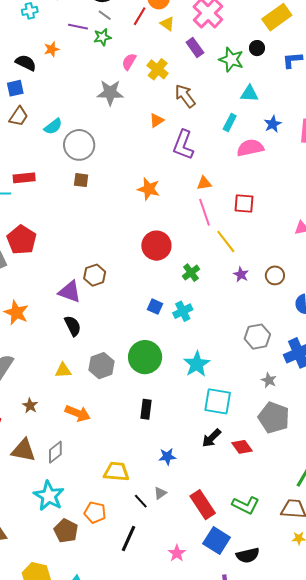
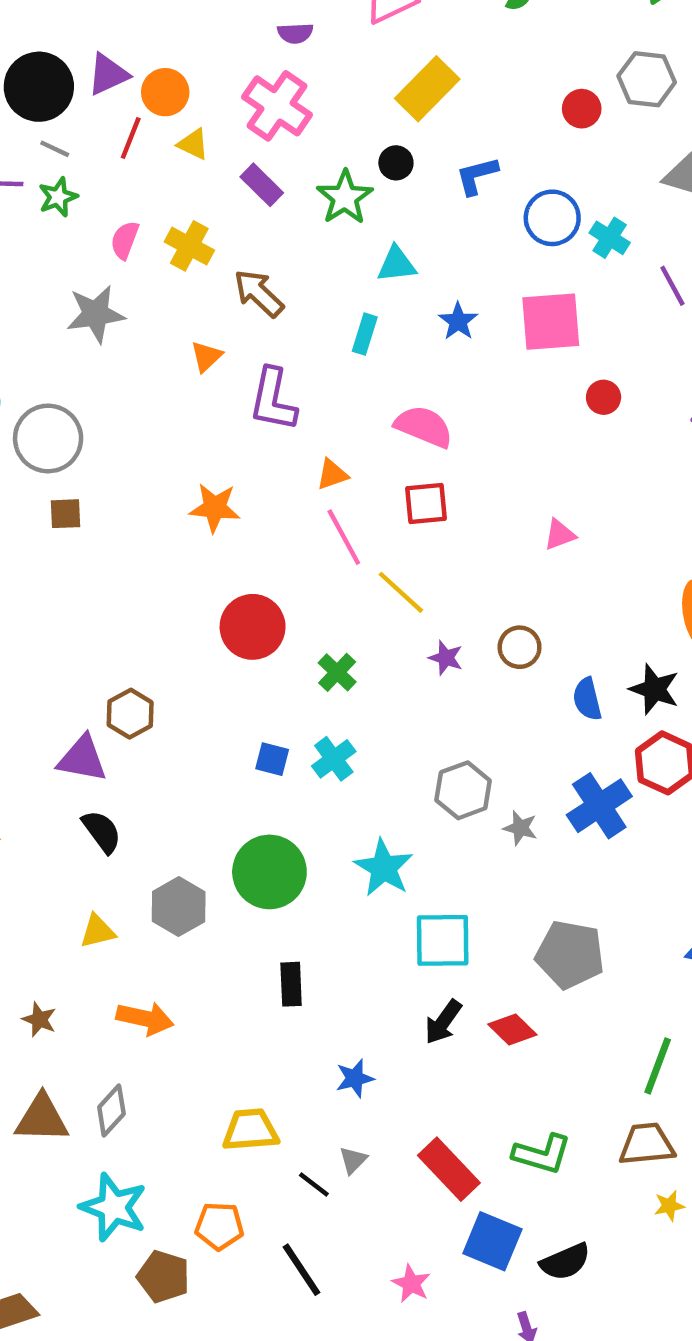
green star: (231, 60) -> (345, 197), turned 30
pink semicircle: (250, 148) -> (424, 427), moved, turned 44
gray hexagon: (257, 337) -> (463, 790), moved
gray star: (269, 380) -> (520, 828), moved
black line: (129, 538) -> (302, 1270), turned -48

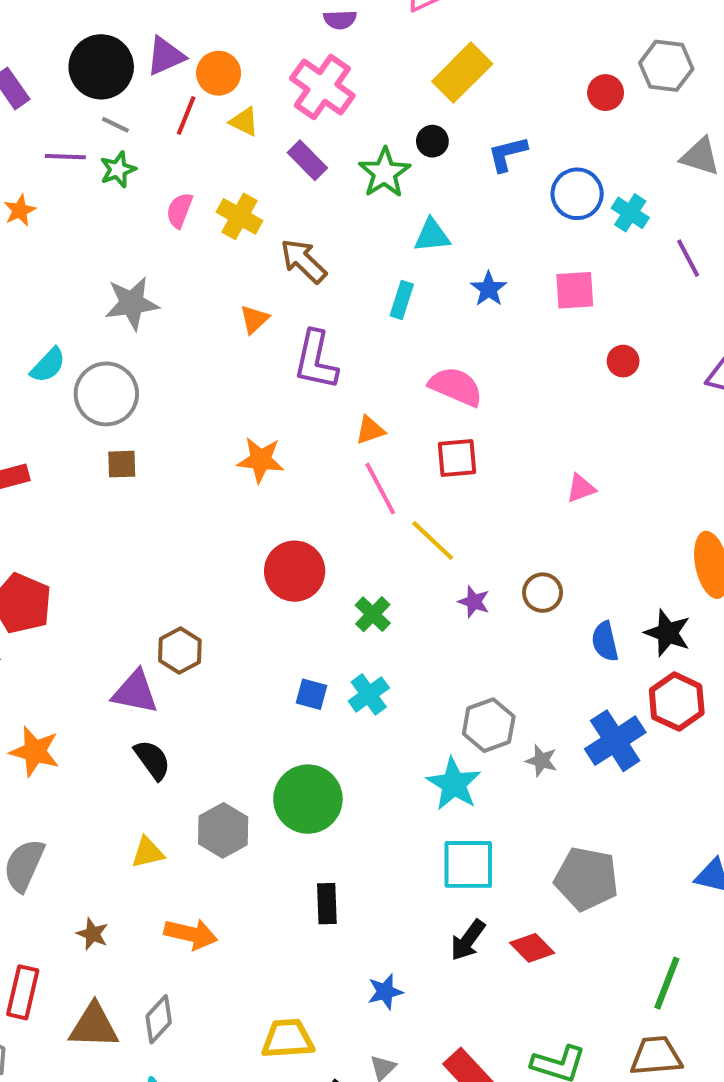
gray star: (96, 314) -> (132, 303), moved
pink square: (551, 322) -> (575, 290), size x0.7
cyan star: (384, 868) -> (454, 784), moved

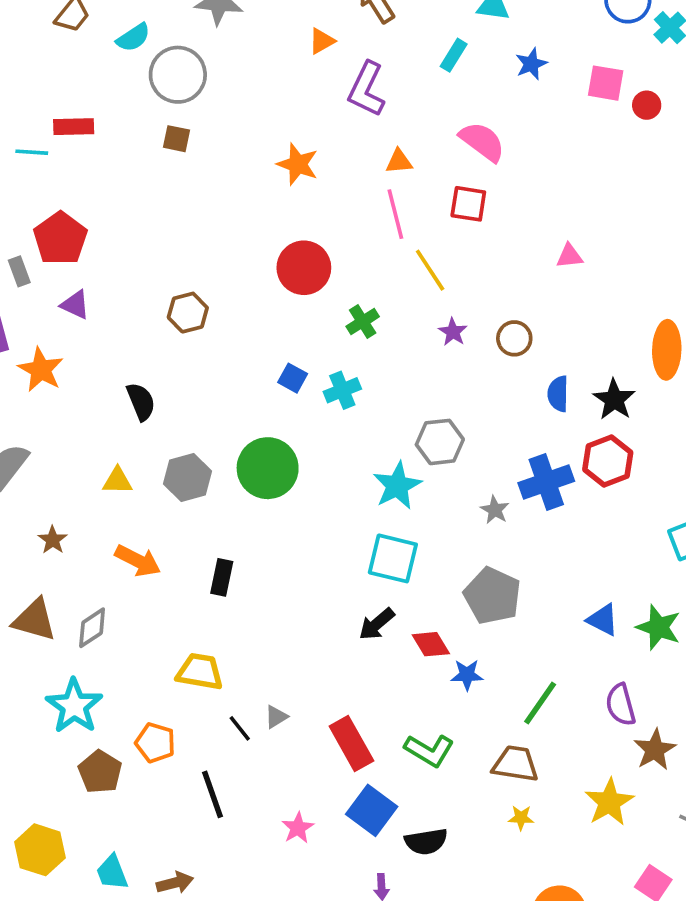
red circle: (623, 361) -> (647, 105), moved
purple triangle: (135, 692) -> (75, 305), moved, size x0.7
gray star: (541, 761) -> (495, 510), moved
black rectangle: (327, 904) -> (222, 577), moved
blue star: (385, 992) -> (467, 675), moved

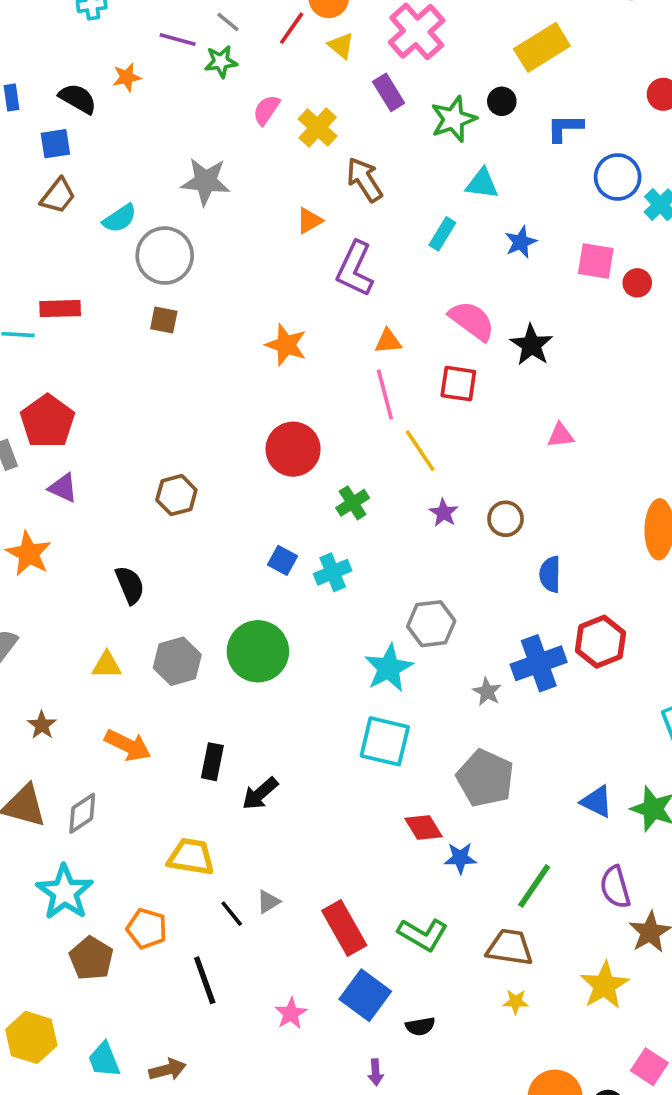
black star: (614, 400) -> (531, 345), moved
black arrow: (377, 624) -> (260, 794), moved
black semicircle: (426, 842) -> (420, 1026), size x0.7

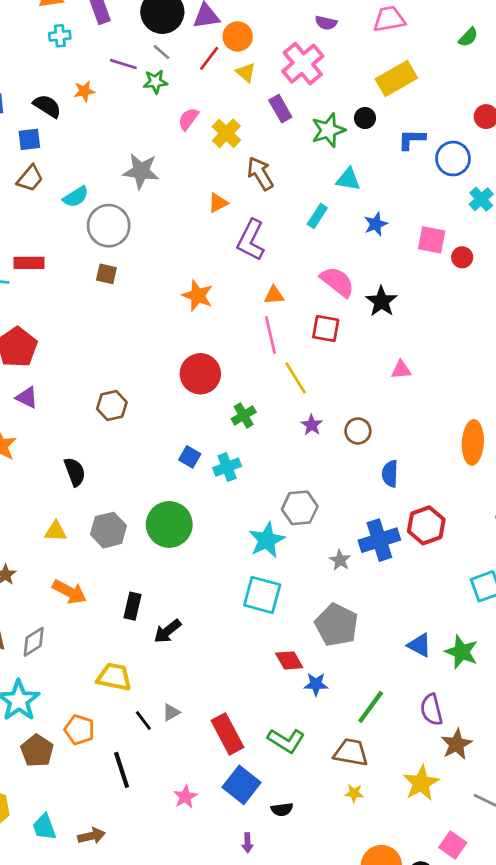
blue circle: (618, 177) -> (453, 159), moved

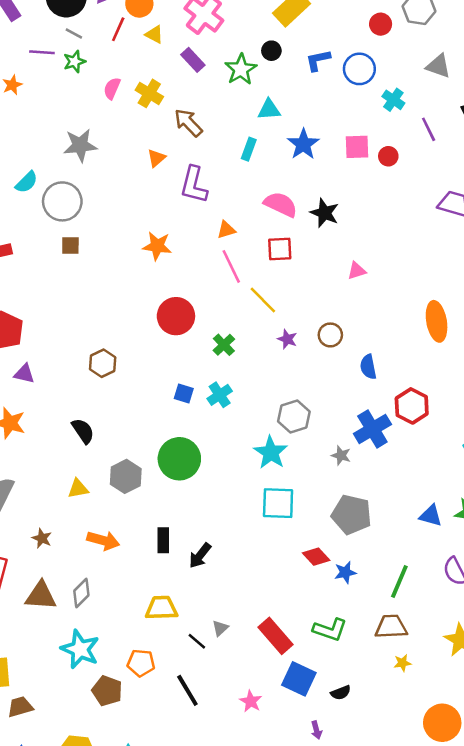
blue star: (376, 224) -> (303, 144), size x1.4

